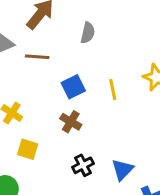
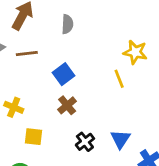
yellow line: (113, 90) -> (119, 79), moved
brown cross: (71, 122) -> (67, 105), turned 30

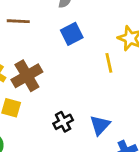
blue square: (64, 74) -> (72, 34), moved
brown cross: (67, 105) -> (27, 76), moved, size x1.5

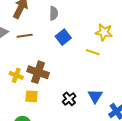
yellow line: (109, 63) -> (93, 52), turned -48
brown cross: (27, 76) -> (38, 72), turned -30

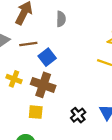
blue square: (63, 37) -> (47, 57), moved
yellow cross: (16, 75) -> (14, 79), moved

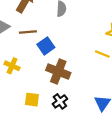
brown cross: (43, 85) -> (58, 72), moved
black cross: (78, 115) -> (60, 101), moved

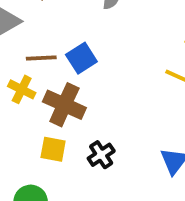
brown line: (28, 32) -> (41, 58), moved
brown cross: (58, 72) -> (64, 105), moved

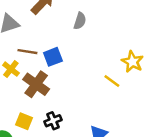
yellow square: (53, 149) -> (24, 121), moved

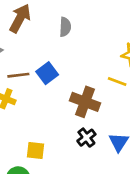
brown cross: (36, 84) -> (85, 102), moved
black cross: (53, 121) -> (86, 138), moved

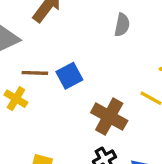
gray semicircle: (65, 27) -> (122, 25), moved

